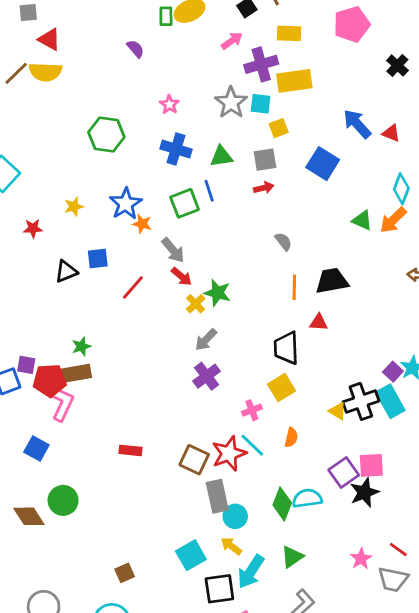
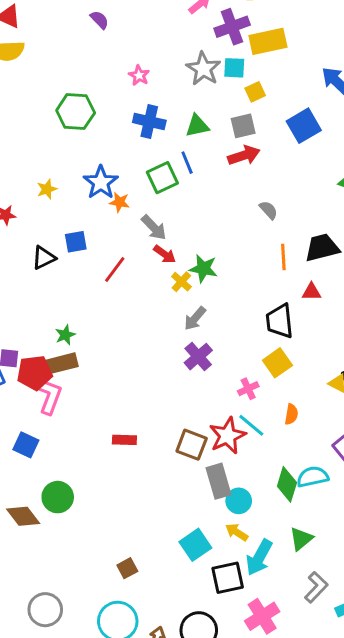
blue square: (323, 164) -> (304, 126), turned 32
red arrow: (264, 188) -> (244, 155), size x1.5

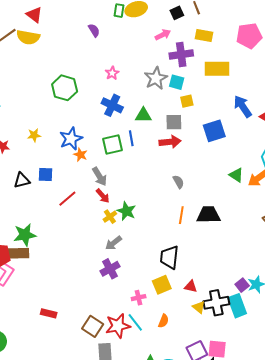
yellow rectangle: (268, 41) -> (217, 69), moved
red triangle: (311, 292) -> (191, 286), moved
green star: (65, 335) -> (25, 235), size x1.6

